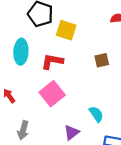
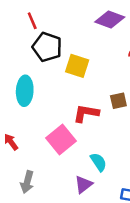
red L-shape: (52, 61) -> (86, 113), moved
cyan semicircle: (96, 114) -> (98, 162), moved

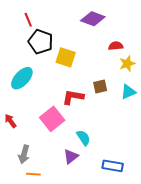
cyan ellipse: (25, 91) -> (22, 78), turned 40

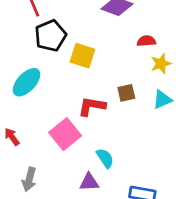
black pentagon: (41, 42) -> (50, 36), turned 30
purple triangle: (71, 156) -> (89, 182), turned 35

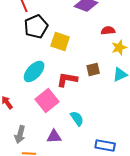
cyan ellipse: (27, 82) -> (34, 72), moved
purple triangle: (89, 182) -> (54, 136), moved

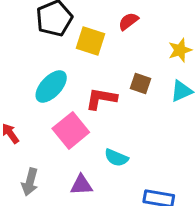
red semicircle: (108, 30) -> (128, 21), moved, turned -32
brown square: (93, 70) -> (141, 83), turned 32
cyan semicircle: (77, 118) -> (116, 158), turned 147

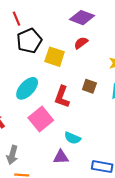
red L-shape: (101, 99) -> (62, 97), turned -80
purple triangle: (81, 185) -> (61, 157), moved

